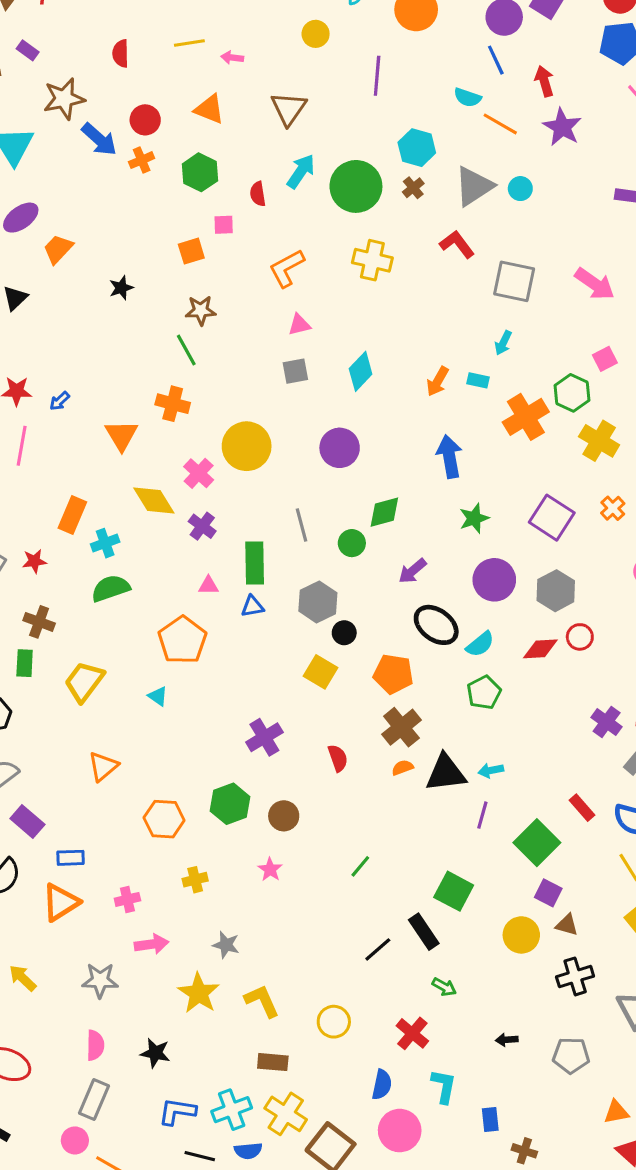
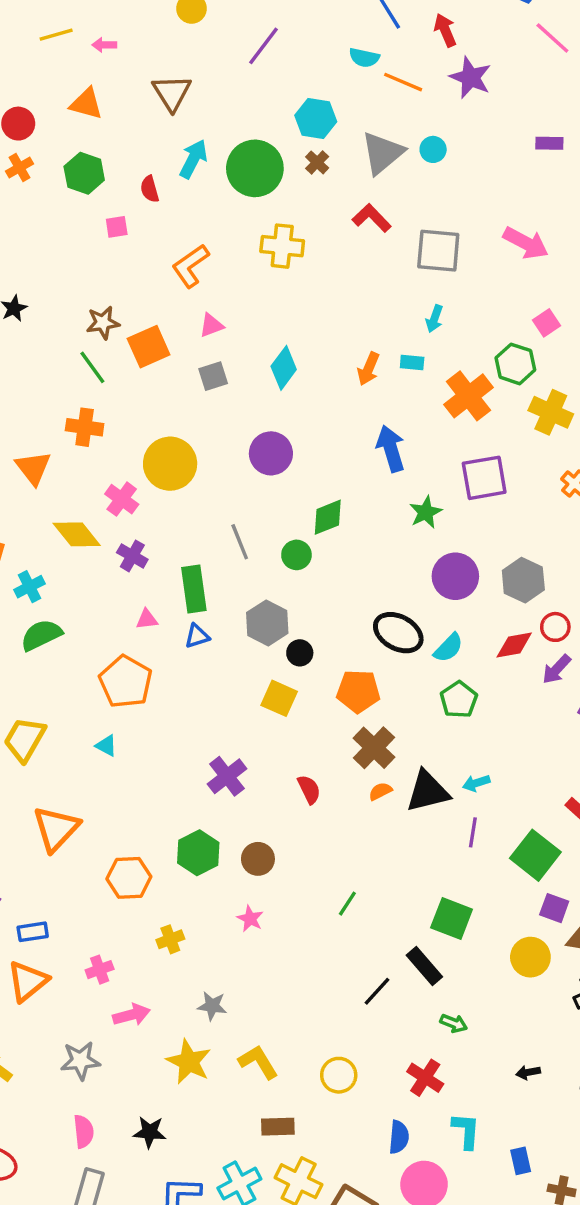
purple line: (377, 76) -> (263, 46), turned 39
orange square: (191, 251) -> (149, 347), moved, size x1.4
purple square: (552, 518) -> (484, 478), moved, turned -36
purple arrow: (412, 571) -> (557, 669), moved
orange triangle: (103, 766) -> (56, 829), size x1.4

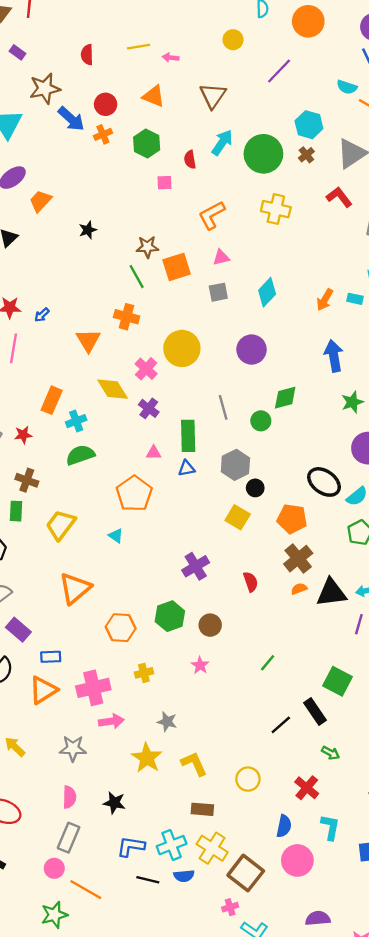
pink cross: (100, 970) -> (93, 688), size x1.8

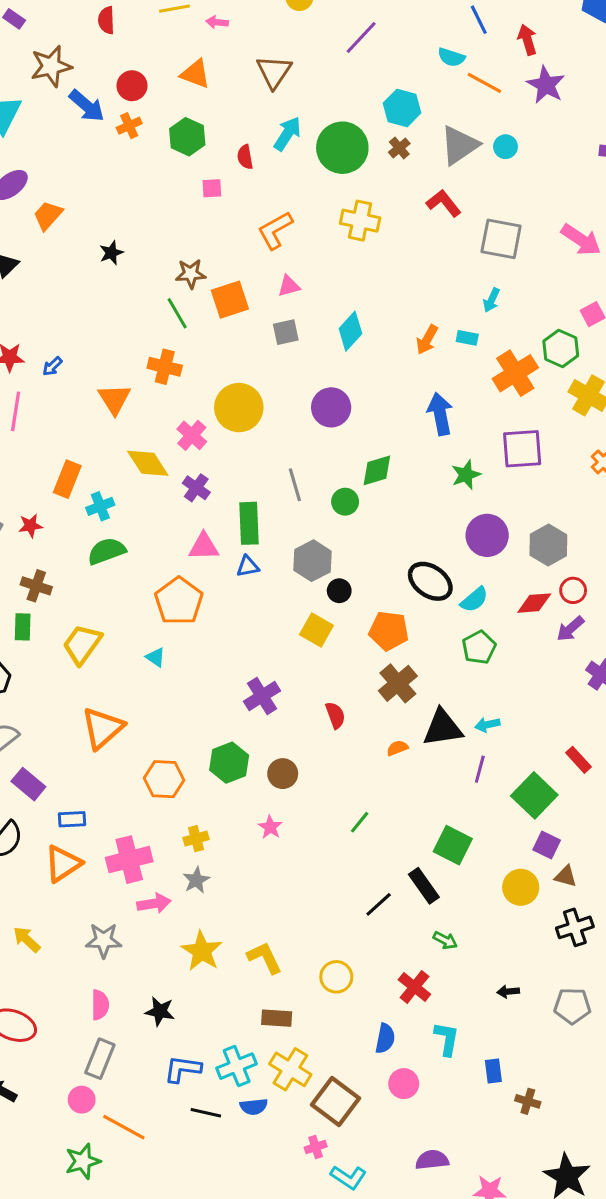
pink triangle: (154, 453) -> (204, 546), size x1.5
orange semicircle: (299, 589) -> (397, 748), moved
gray star: (167, 722) -> (196, 880), moved, turned 30
pink circle: (297, 860) -> (404, 1084), size x0.7

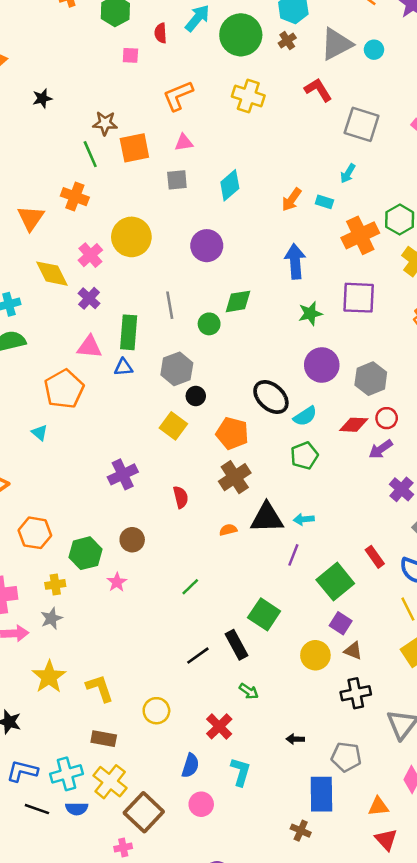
green hexagon: (229, 763) -> (85, 553), moved
blue rectangle: (493, 1071) -> (321, 794), moved, size x1.8

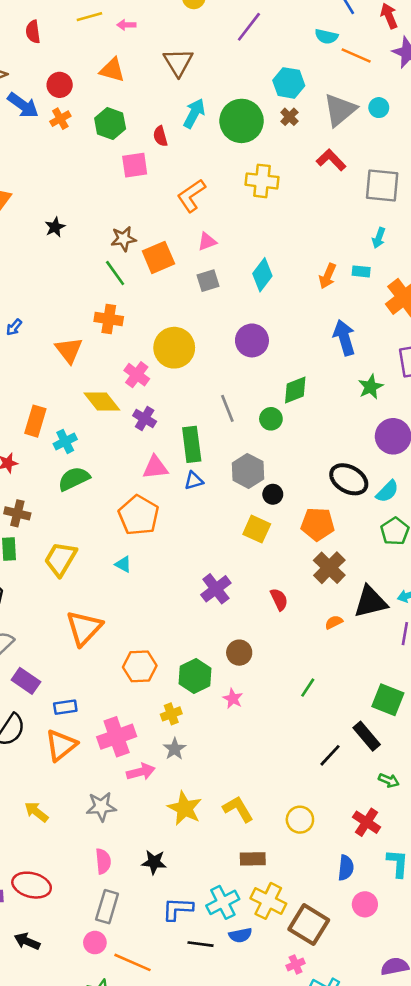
pink square: (130, 55) -> (135, 165), size x1.5

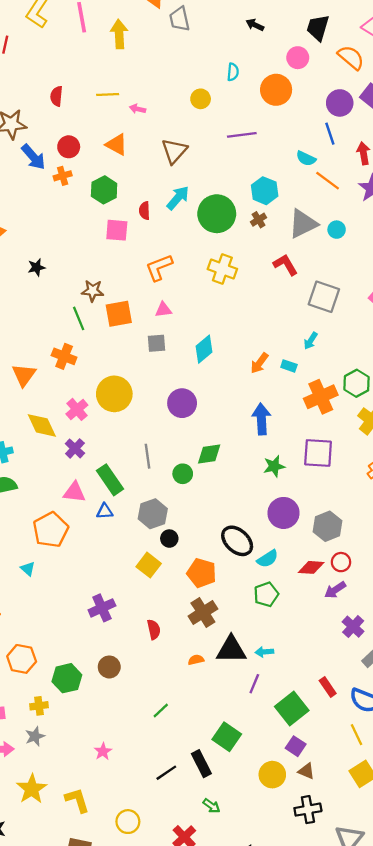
purple line: (249, 27) -> (242, 135), turned 32
green rectangle: (192, 444) -> (110, 480), turned -40
pink star: (233, 699) -> (103, 751), moved

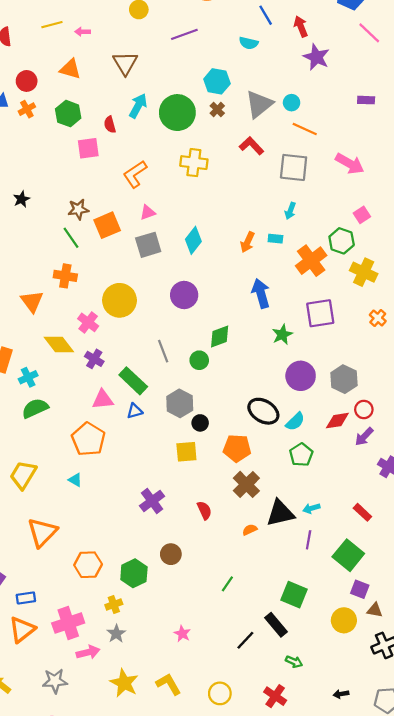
orange line: (328, 181) -> (305, 129), moved
gray square: (156, 343) -> (148, 245), size x1.4
yellow square: (149, 565) -> (186, 452), turned -30
red rectangle: (328, 687) -> (362, 512), moved

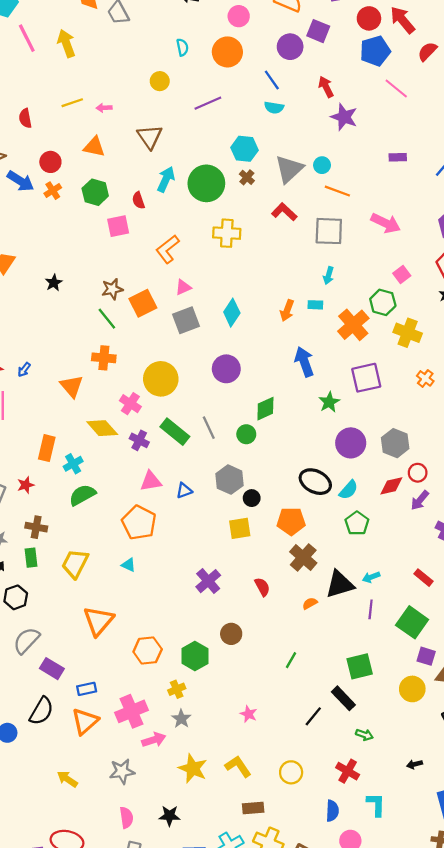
blue line: (266, 15) -> (272, 80), moved
green rectangle: (133, 381) -> (175, 432), moved
green square: (294, 595) -> (360, 666), turned -32

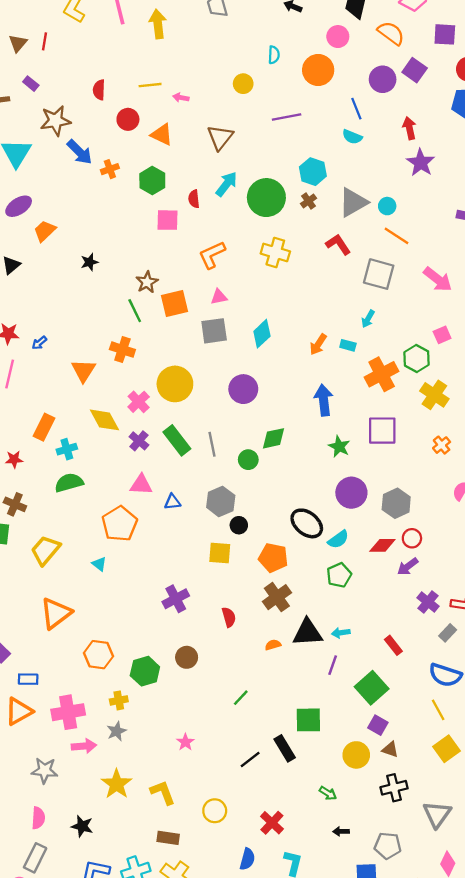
red circle: (50, 162) -> (128, 119), moved
brown star: (112, 289) -> (147, 282), turned -30
green star: (329, 402) -> (339, 447), turned -30
green arrow: (364, 735) -> (328, 793), moved

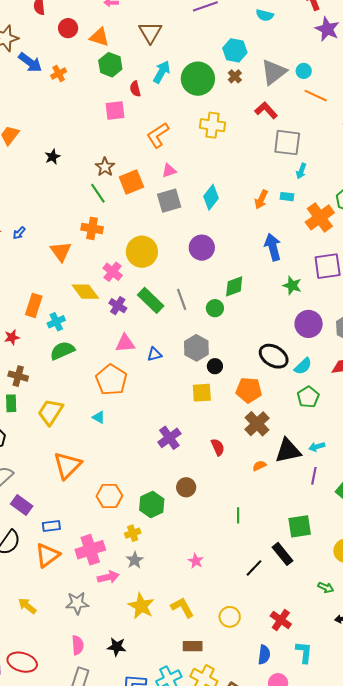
green hexagon: (152, 181) -> (110, 65), moved
gray square: (379, 274) -> (287, 143), moved
green line: (241, 698) -> (238, 515), turned -35

